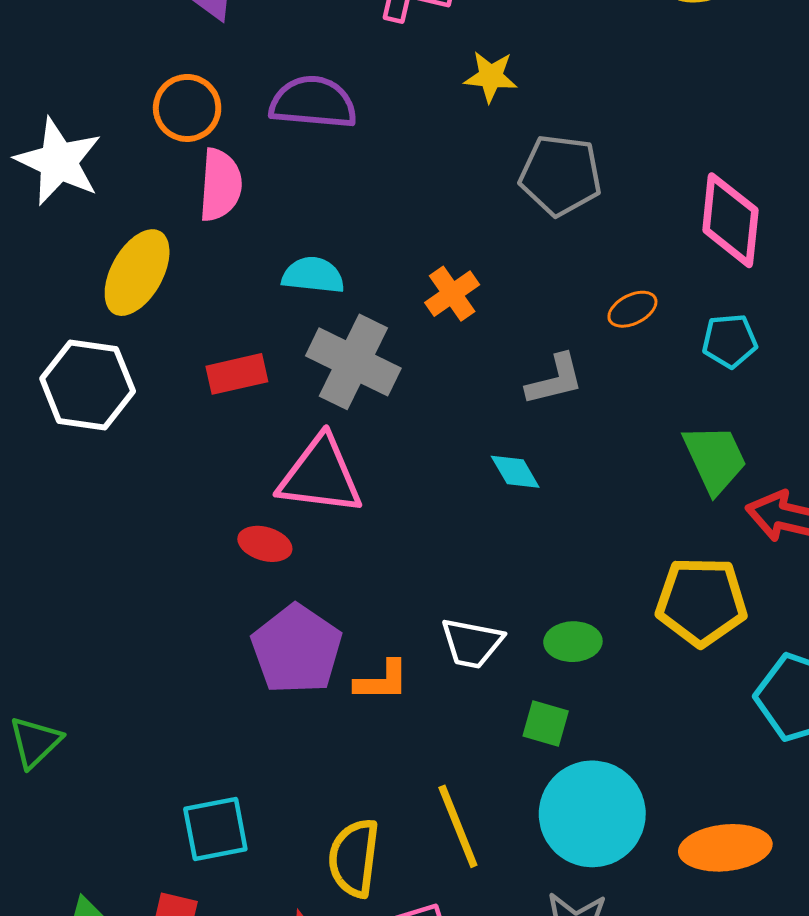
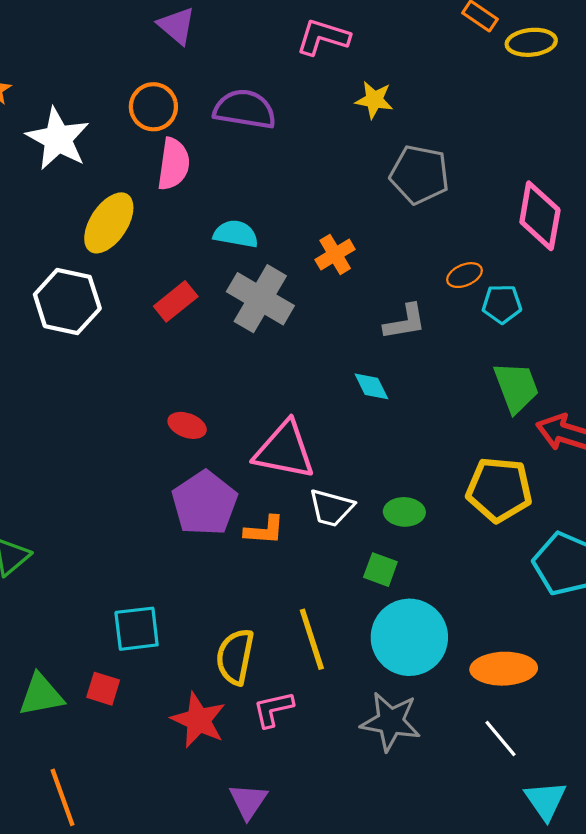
cyan pentagon: (730, 341) -> (502, 304), moved
red rectangle: (237, 374) -> (176, 301), turned -30
pink triangle: (320, 476) -> (284, 450), moved

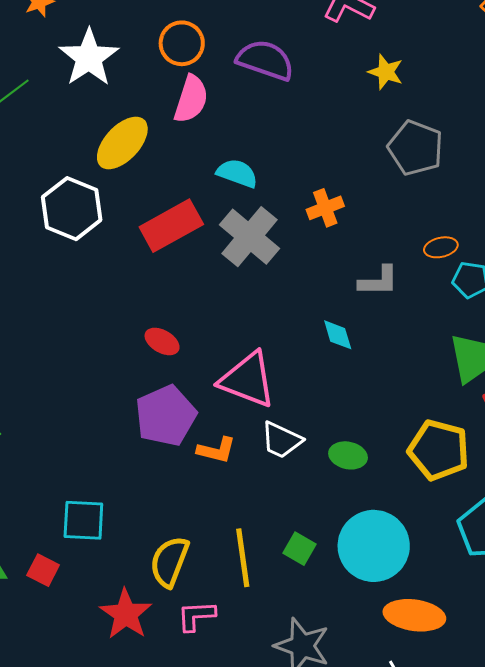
red rectangle: (176, 301) -> (171, 226), size x1.5
green square: (380, 570) -> (300, 549), moved
cyan circle: (409, 637) -> (374, 546), moved

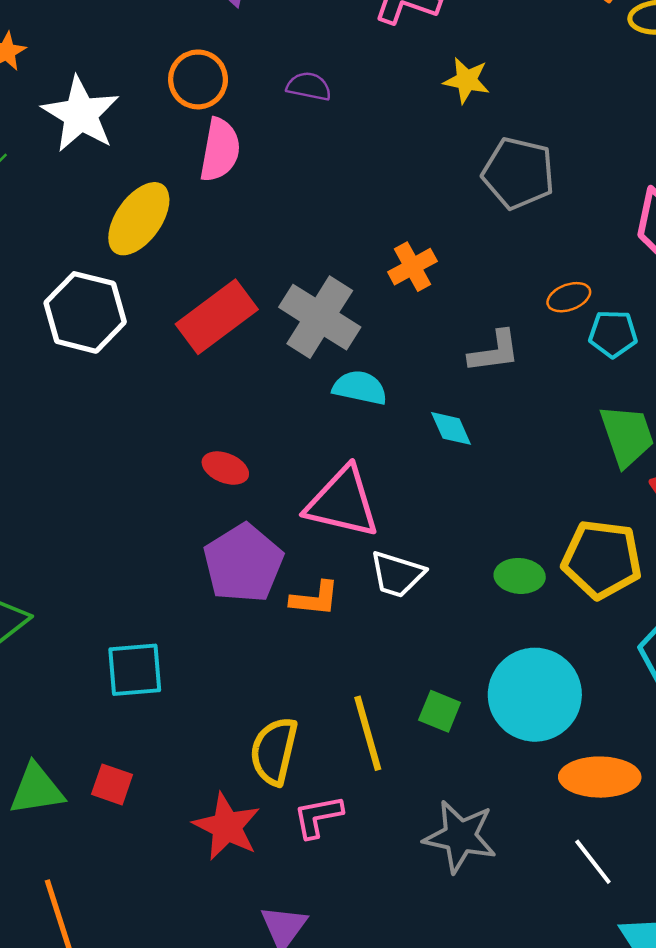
purple semicircle: (265, 60) -> (309, 86), size x0.6
cyan semicircle: (237, 173) -> (360, 388), moved
green ellipse: (348, 455) -> (520, 576), moved
cyan square: (83, 520) -> (135, 670), moved

